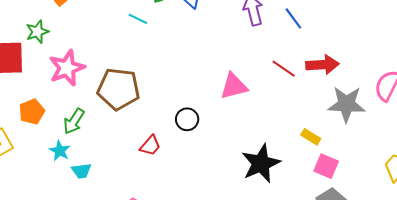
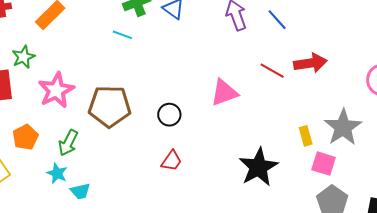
gray star: (346, 104) -> (343, 127), moved, turned -30
black circle: (187, 119) -> (169, 115), moved
yellow rectangle: (311, 137) -> (306, 136), turned 48
red trapezoid: (150, 146) -> (172, 161), moved

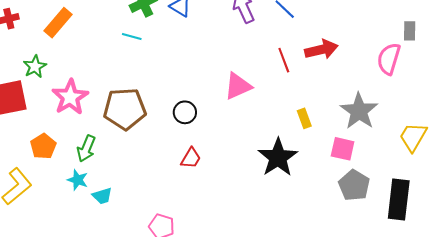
red line: (272, 71) -> (284, 60), turned 45
yellow rectangle: (306, 136) -> (304, 118), moved

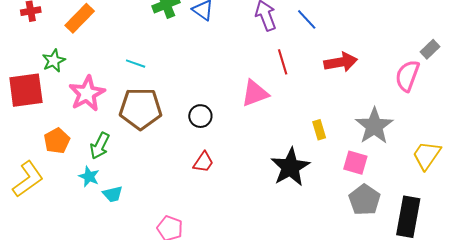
gray rectangle: (410, 31) -> (430, 49), turned 42
cyan line: (132, 36) -> (136, 64), moved
red line: (284, 60) -> (283, 62), moved

